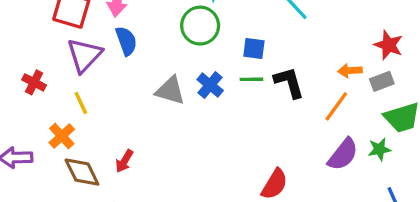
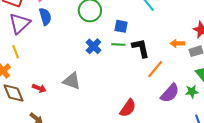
gray triangle: (170, 91) -> (72, 81), moved
orange line: (336, 106) -> (155, 69), moved
red arrow: (124, 161) -> (39, 88), turned -104

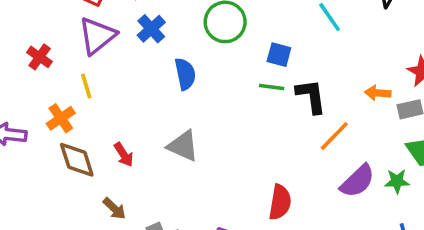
blue semicircle: (45, 17) -> (185, 74), moved
blue cross: (93, 46) -> (151, 29), moved
red arrow: (39, 88) -> (124, 155), turned 32
red semicircle: (128, 108) -> (280, 202), turned -30

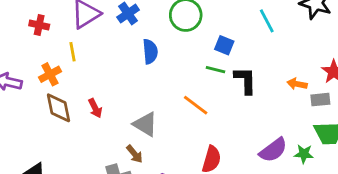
red cross: (40, 57) -> (39, 25), turned -30
orange line: (334, 136) -> (196, 105), moved, turned 76
gray triangle: (183, 146) -> (145, 124), moved
brown arrow: (114, 209) -> (135, 154), moved

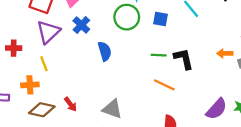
blue square: (224, 45) -> (160, 19), moved
orange cross: (50, 74) -> (30, 85), turned 36
orange line: (196, 105) -> (164, 85), moved
brown diamond: (58, 108) -> (42, 110), turned -55

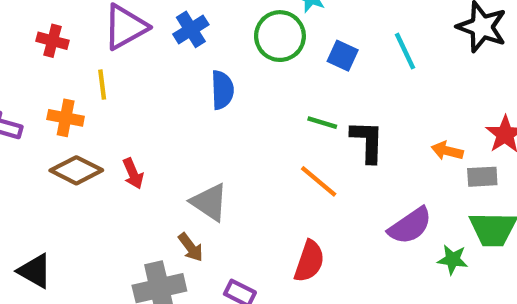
purple semicircle: (217, 109) -> (410, 226), moved

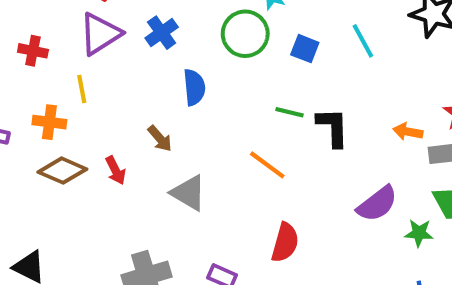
orange line: (319, 181) -> (267, 165), moved
brown arrow: (191, 247) -> (160, 139), moved

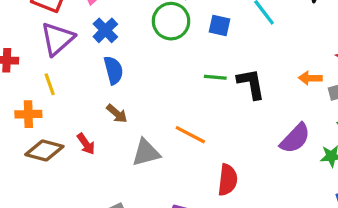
blue semicircle: (194, 87) -> (113, 70), moved
orange line: (267, 165) -> (190, 135), moved
gray triangle: (189, 193) -> (146, 153), turned -36

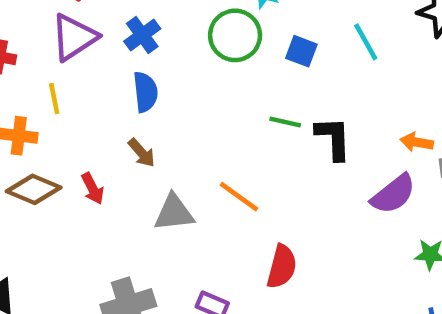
purple semicircle: (295, 138) -> (393, 194), moved

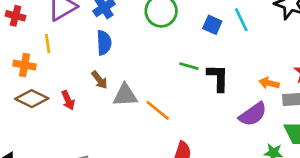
blue square: (301, 51) -> (212, 25), moved
gray triangle: (174, 213) -> (125, 95), moved

